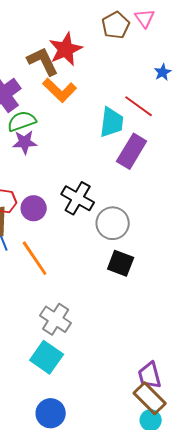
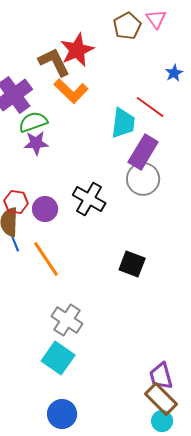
gray circle: (113, 223) -> (143, 179), moved

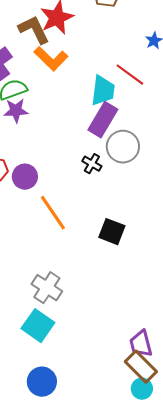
purple rectangle: (143, 152) -> (103, 120), moved
black cross: (89, 199) -> (92, 164), moved, size x0.6
orange line: (46, 259) -> (53, 213), moved

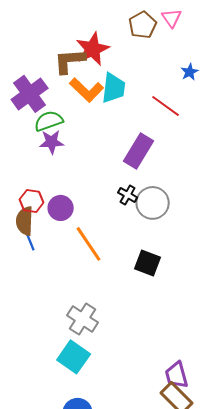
brown L-shape: (34, 30) -> (70, 61), turned -68
cyan trapezoid: (103, 91) -> (114, 88), moved
gray circle: (123, 147) -> (153, 203), moved

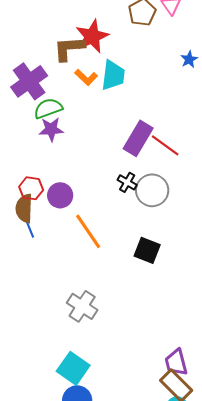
orange L-shape: (87, 90) -> (86, 77), size x0.7
red line: (166, 106) -> (165, 145), moved
cyan square: (74, 357) -> (73, 368), moved

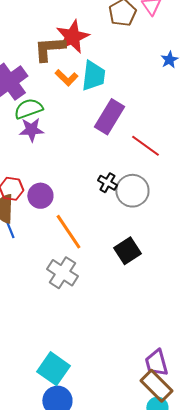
purple rectangle: (138, 138) -> (109, 117), moved
black square: (147, 250) -> (127, 251), turned 36
gray cross: (82, 306) -> (62, 273), moved

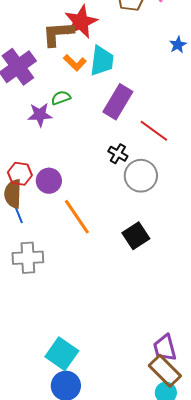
green semicircle: (28, 109) -> (61, 98), moved, size x0.7
black cross: (107, 183) -> (118, 154), moved
gray cross: (62, 273) -> (28, 258), moved, turned -36

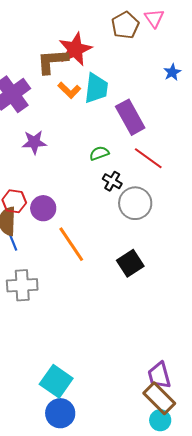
green semicircle: (61, 98) -> (99, 153), moved
purple rectangle: (118, 102) -> (130, 117), moved, turned -60

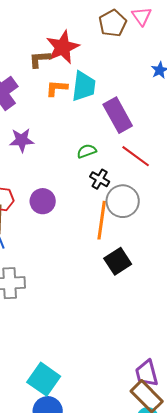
brown L-shape: (52, 61) -> (40, 59), size x0.7
orange L-shape: (69, 90) -> (57, 88), turned 140
purple circle: (43, 208) -> (43, 201), moved
orange line: (71, 244) -> (102, 220), moved, turned 42

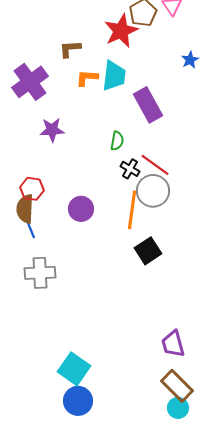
red star: (63, 47) -> (121, 31), moved
green semicircle: (87, 151) -> (117, 141), turned 120
red line: (136, 156) -> (155, 165), moved
purple circle: (43, 201) -> (81, 209), moved
purple trapezoid: (147, 373) -> (173, 344), moved

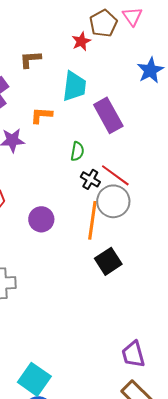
red star: (121, 31) -> (81, 41), size x0.6
blue star: (190, 60) -> (150, 70), size x1.5
orange L-shape: (87, 78) -> (41, 115), moved

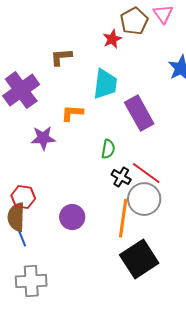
black square: (108, 261) -> (139, 259), size x1.4

